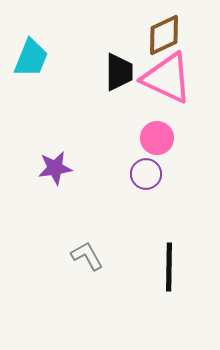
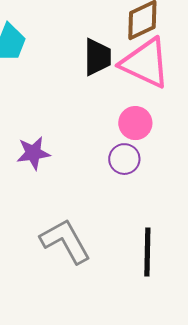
gray L-shape: (87, 256) -> (65, 241), size x1.6

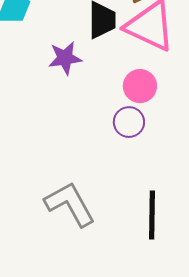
purple star: (33, 153) -> (65, 58), moved

